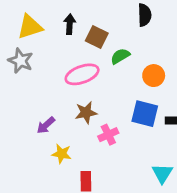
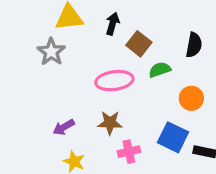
black semicircle: (145, 15) -> (194, 45), moved

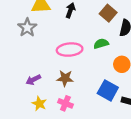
brown square: (139, 44) -> (108, 13), moved
pink cross: (129, 152) -> (65, 103), moved, turned 32

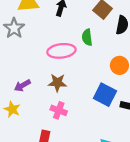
green semicircle: (101, 44) -> (87, 37), moved, turned -80
yellow star: (39, 104) -> (12, 109), moved

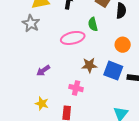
brown star: (57, 83) -> (89, 65), moved
yellow star: (12, 109) -> (42, 104), moved

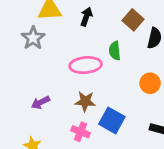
brown star: (89, 65) -> (85, 101), moved
blue square: (113, 71) -> (112, 120), moved

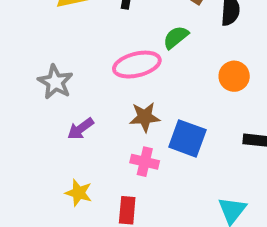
gray star: (33, 38) -> (55, 82), moved
green semicircle: (115, 51) -> (176, 37), turned 66

